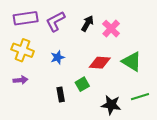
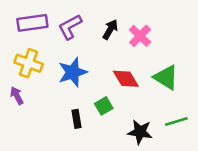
blue star: (58, 57) -> (73, 72), size x1.6
red diamond: (100, 63) -> (126, 79), turned 55
purple arrow: (20, 80) -> (17, 96), moved, turned -112

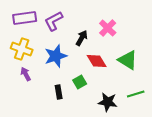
black arrow: (110, 29) -> (82, 38), moved
purple arrow: (17, 96) -> (26, 74), moved

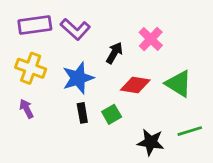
purple L-shape: (54, 21) -> (75, 29), turned -110
red diamond: (97, 61) -> (135, 85), turned -50
purple arrow: (26, 74) -> (26, 109), moved
black rectangle: (59, 92) -> (82, 113), moved

